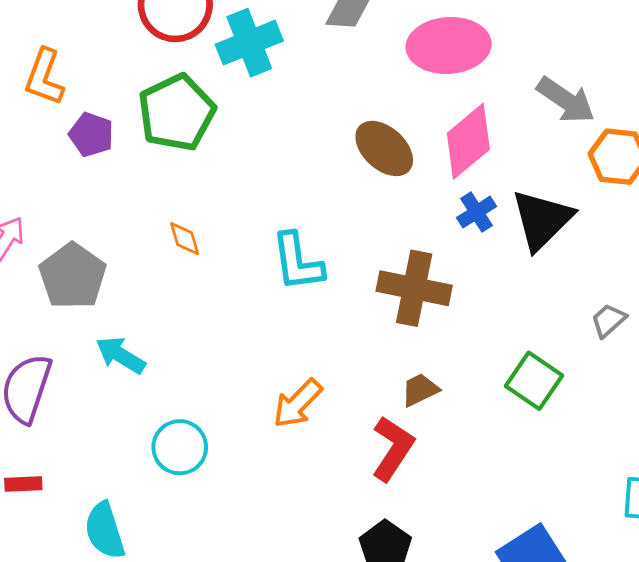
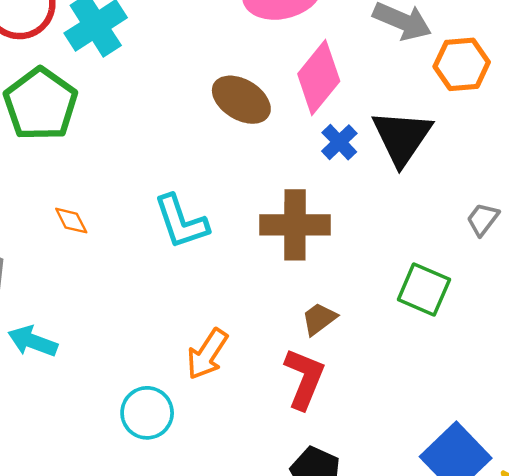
cyan circle: (180, 447) -> (147, 413), moved

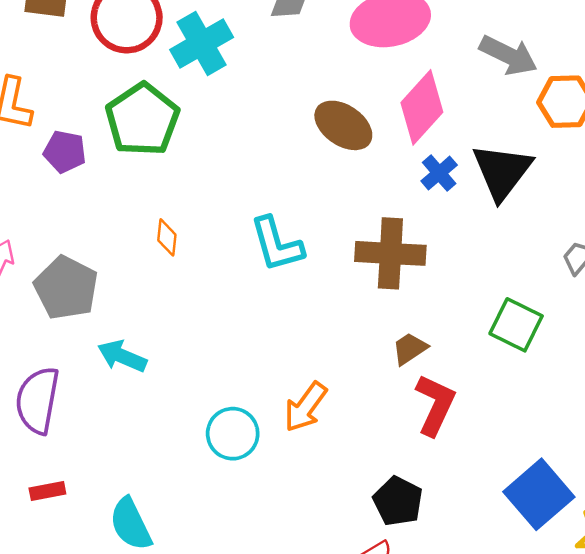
orange diamond: (71, 221) -> (167, 237), turned 30
orange arrow: (207, 354) -> (305, 407), moved
red L-shape: (304, 379) -> (435, 405), moved

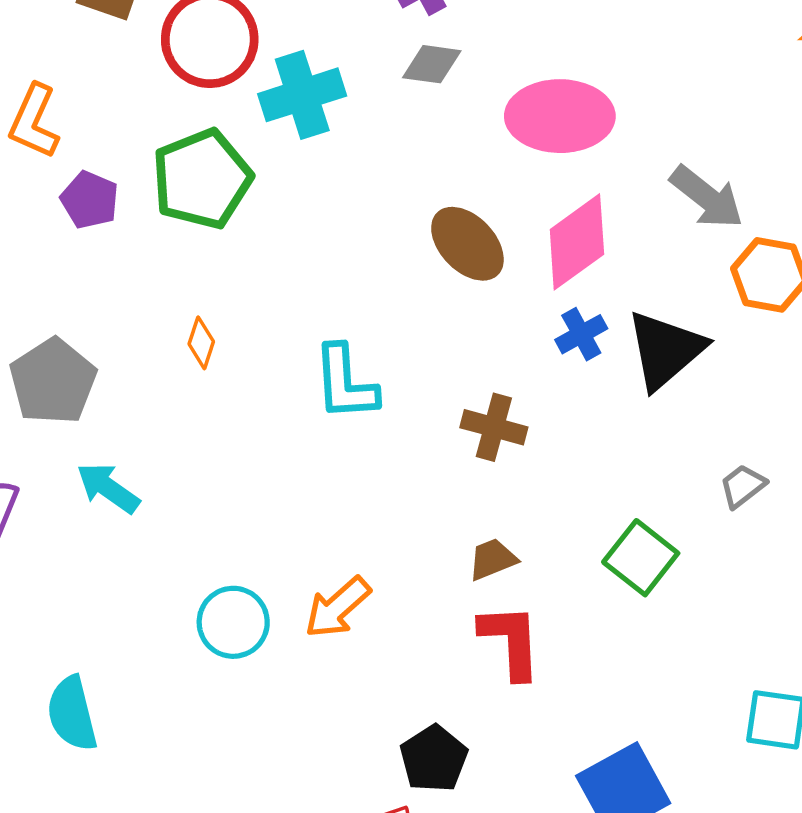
brown cross: (390, 253) -> (494, 427), size x0.7
red L-shape: (435, 405) -> (511, 641), turned -40

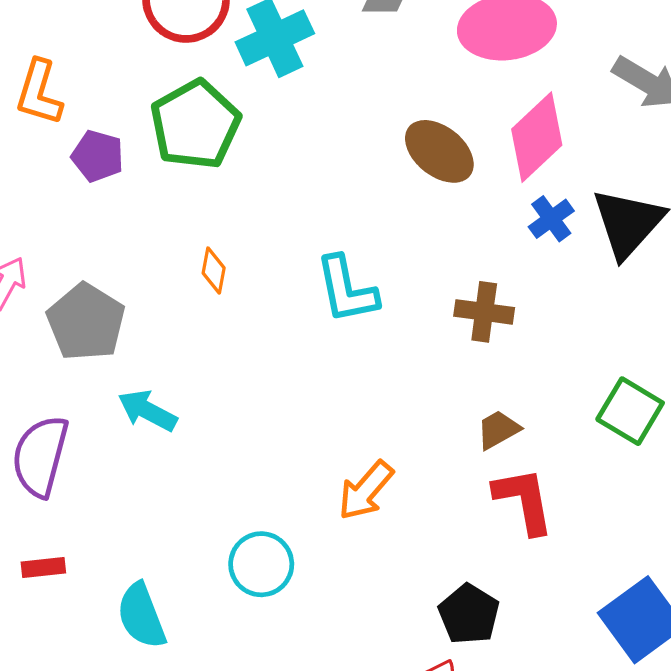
cyan circle: (233, 622) -> (261, 564), moved

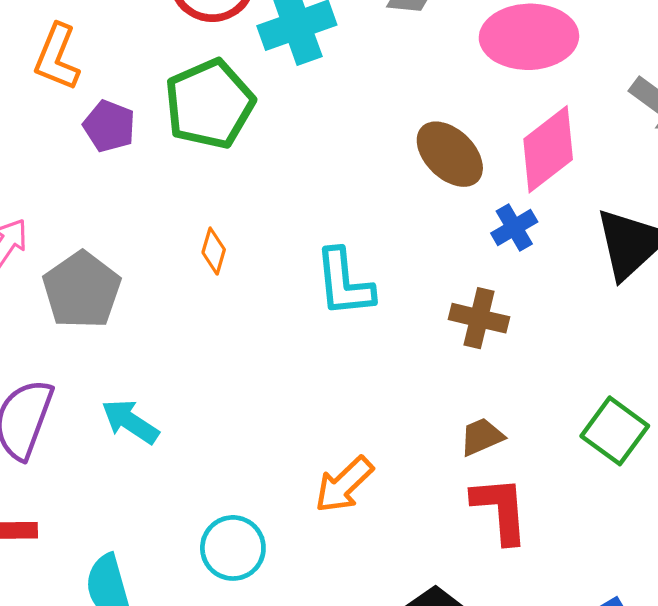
blue cross: (551, 219) -> (514, 227), moved
cyan arrow: (147, 411) -> (130, 422), moved

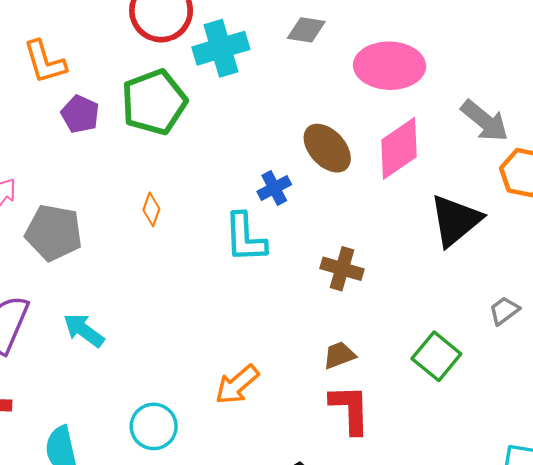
orange L-shape: (57, 57) -> (45, 62), turned -42
blue cross: (514, 227) -> (274, 188), moved
gray pentagon: (82, 290) -> (54, 233), turned -30

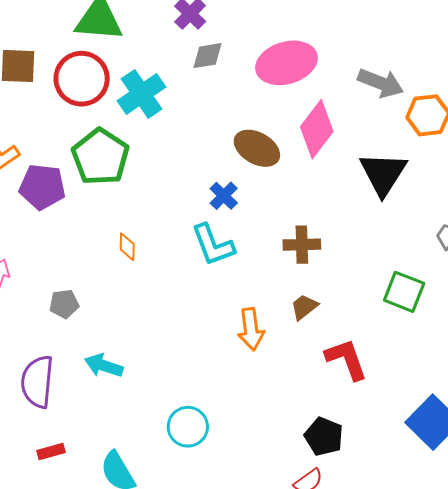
purple pentagon: (80, 114) -> (42, 187), size x1.4
gray pentagon: (54, 233) -> (64, 304), moved, size x0.6
brown trapezoid: (339, 355) -> (304, 307), moved
orange arrow: (237, 385) -> (251, 329), moved, turned -39

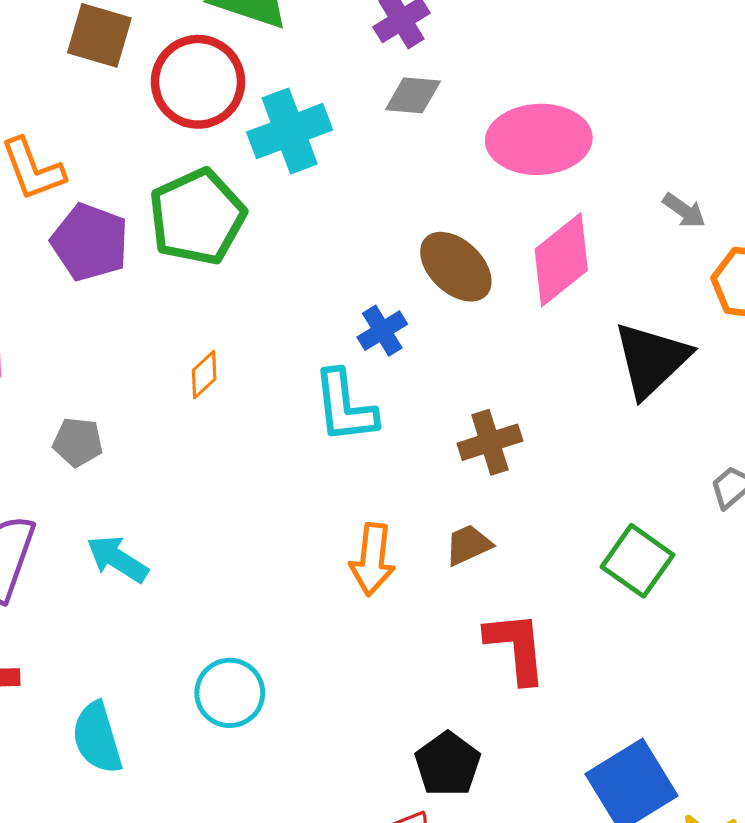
gray arrow: (381, 83) -> (684, 211), size x0.6
brown cross: (302, 245) -> (490, 442), turned -30
orange diamond: (127, 247) -> (204, 375), turned 32

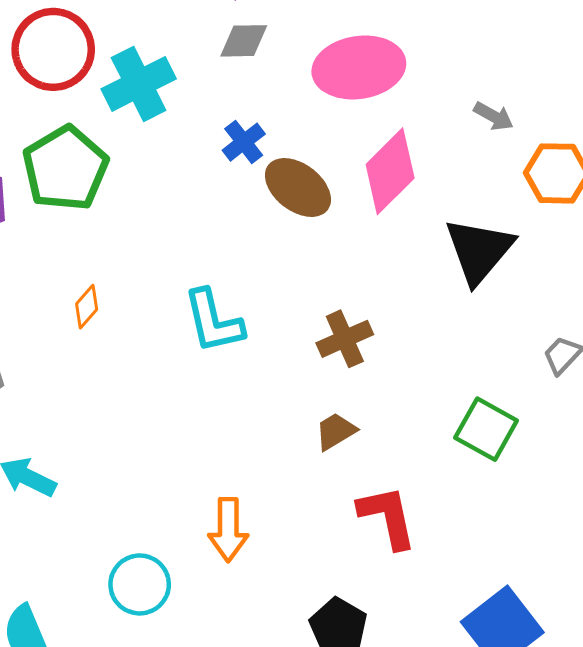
blue cross: (382, 331) -> (244, 142), moved
orange arrow: (372, 559) -> (228, 530), moved

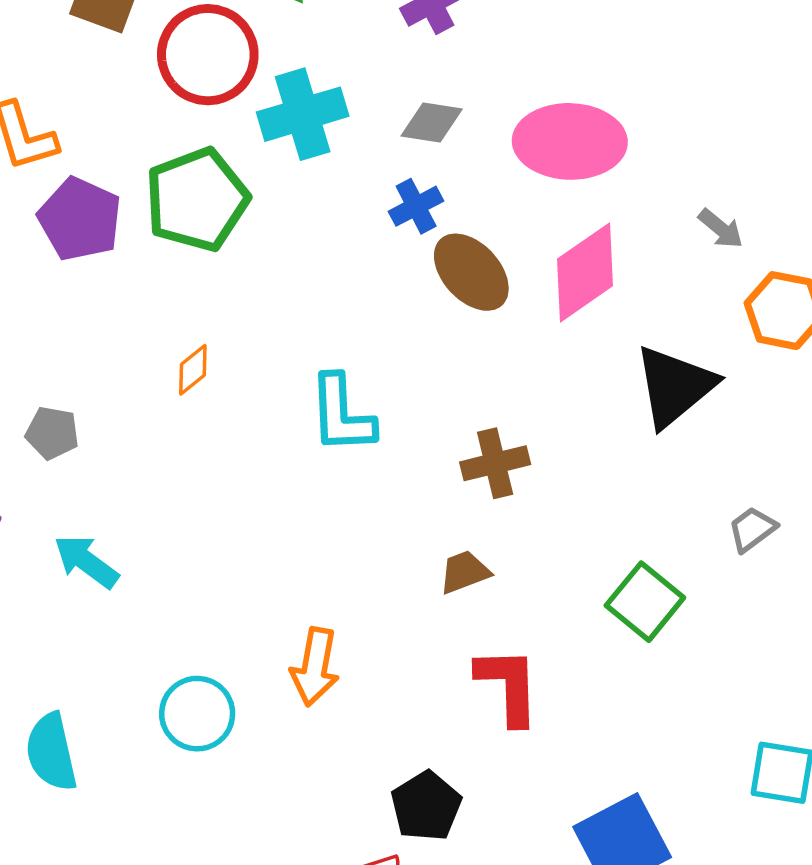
gray diamond: (244, 41) -> (432, 122), moved

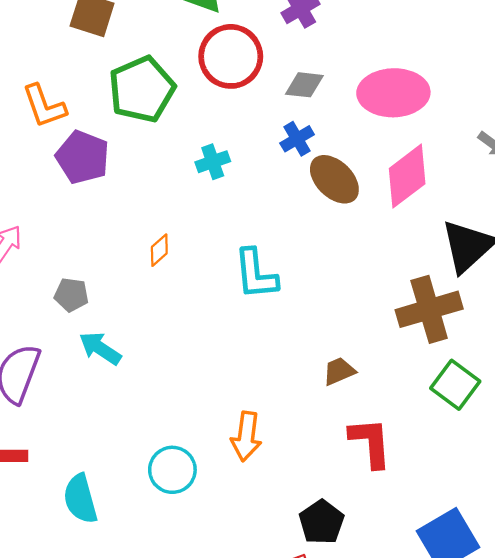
red circle: (208, 55) -> (231, 56), moved
cyan cross: (303, 114) -> (213, 162), moved, size x0.6
green pentagon: (197, 200) -> (142, 89), moved
brown cross: (495, 463) -> (429, 309), moved, size x1.5
cyan arrow: (86, 561) -> (100, 348), moved

